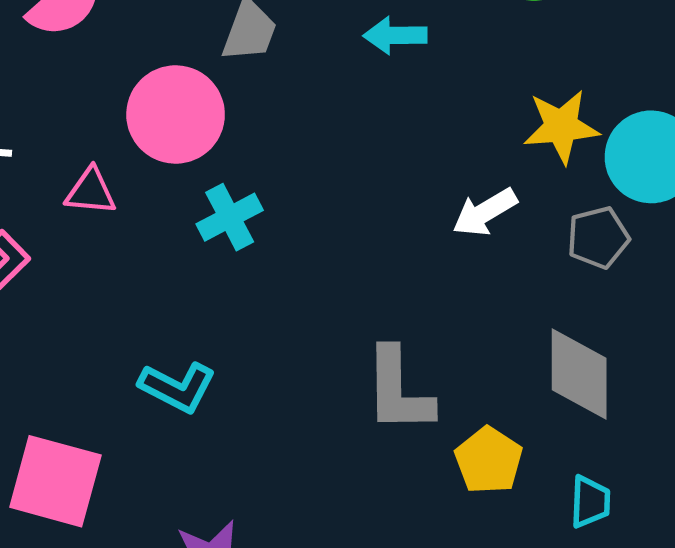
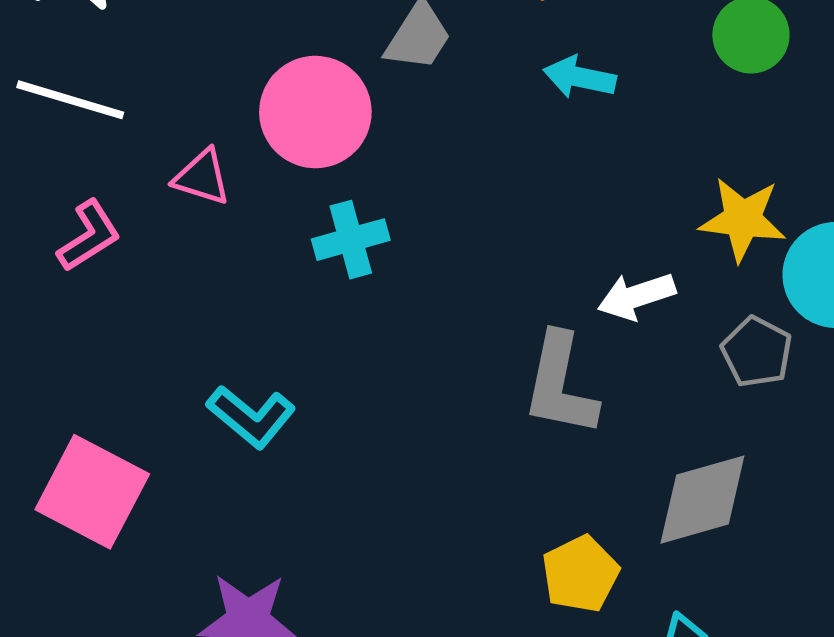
gray pentagon: (598, 237) -> (757, 352), turned 30
gray diamond: (579, 374) -> (702, 500), turned 62
gray L-shape: (398, 390) -> (560, 385), moved

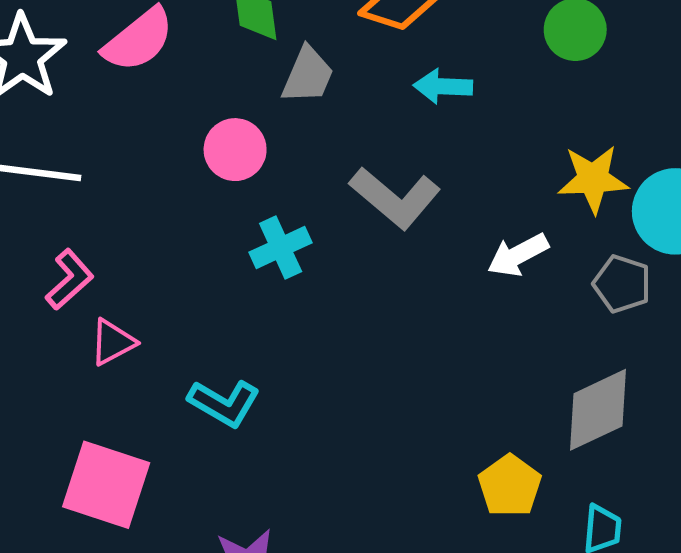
pink circle: (315, 112) -> (235, 150), size x0.7
pink triangle: (202, 177) -> (113, 342), moved, turned -36
gray L-shape: (560, 385) -> (395, 198), moved, turned -52

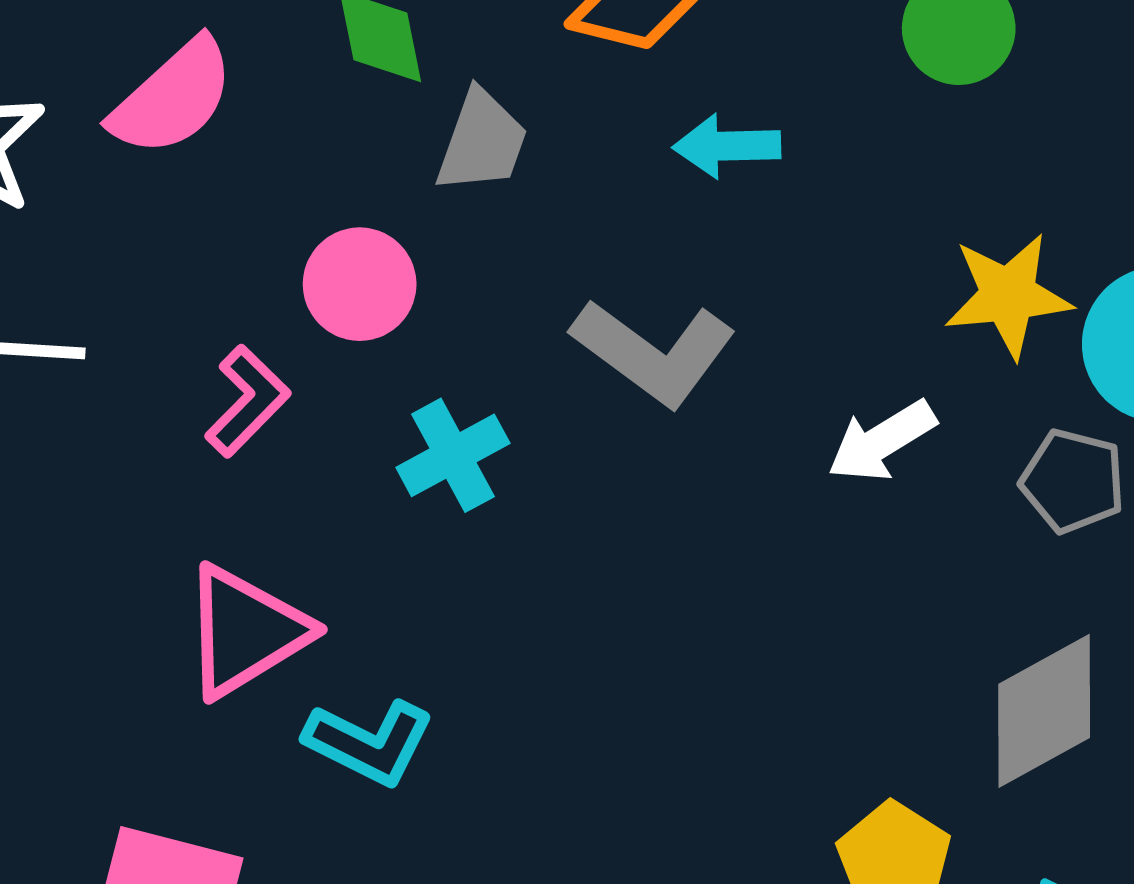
pink L-shape: (69, 279) -> (247, 401), moved
pink triangle: (113, 342) -> (245, 631), moved, size x1.6

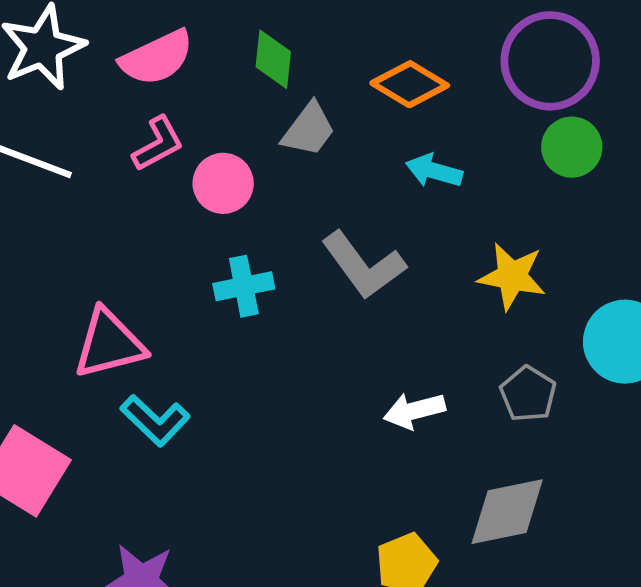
yellow star: (1008, 295) -> (512, 276), moved
pink L-shape: (247, 401) -> (158, 144), moved
white arrow: (882, 441) -> (414, 411), moved
gray pentagon: (1073, 481) -> (528, 394), moved

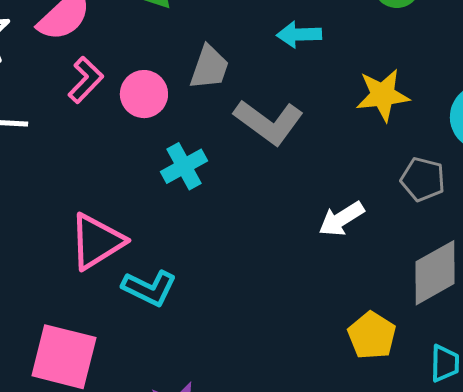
gray trapezoid: (309, 130) -> (209, 67), moved

